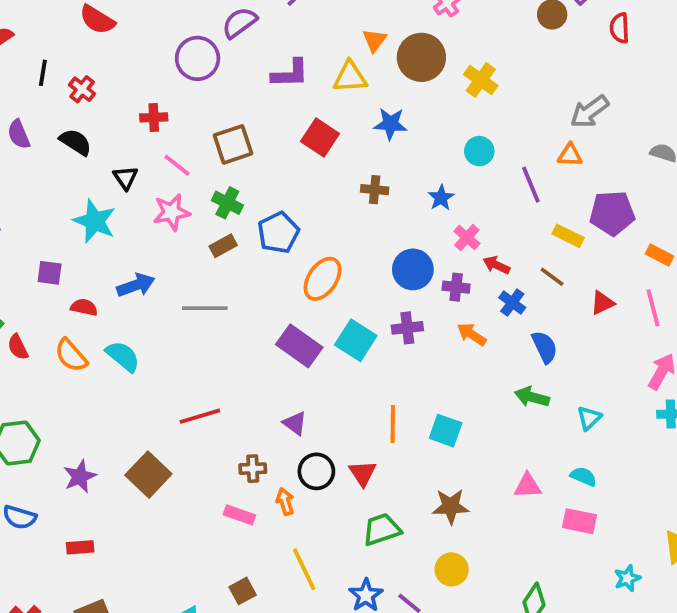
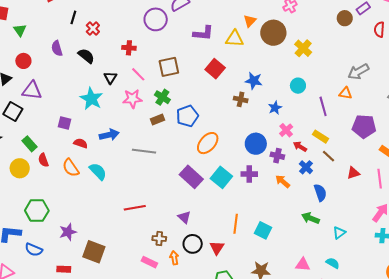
blue star: (390, 124) -> (254, 81), moved
yellow rectangle: (568, 236) -> (320, 137), moved
brown square: (148, 475) -> (94, 252), moved, turned -30

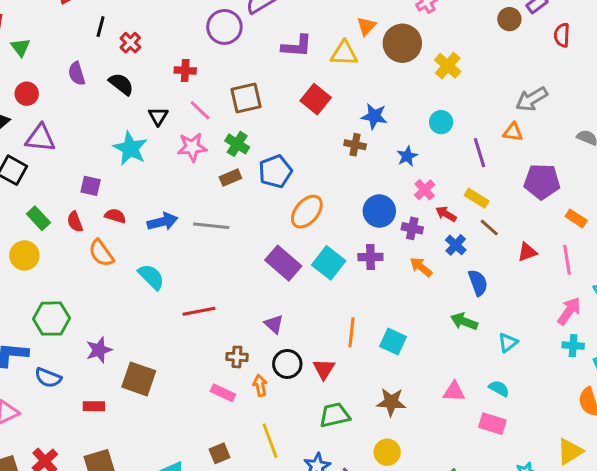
blue arrow: (109, 135) -> (163, 222), moved
red semicircle: (43, 160) -> (75, 222), moved
cyan semicircle: (98, 171) -> (151, 277), moved

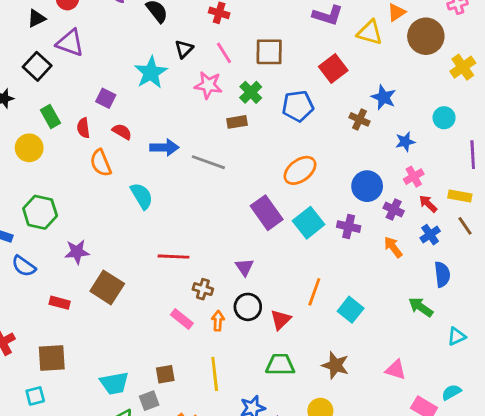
blue pentagon: (275, 171) -> (298, 106), moved
yellow rectangle: (477, 198) -> (460, 196), turned -35
red line: (199, 311) -> (174, 257), moved
cyan semicircle: (499, 388) -> (451, 392), moved, turned -72

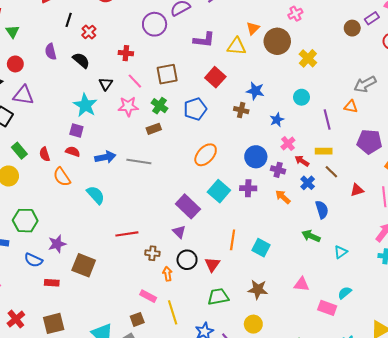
purple square: (106, 98) -> (76, 131), moved
purple rectangle: (267, 213) -> (188, 206), moved
blue semicircle: (24, 266) -> (33, 260), moved
pink rectangle: (182, 319) -> (148, 296), moved

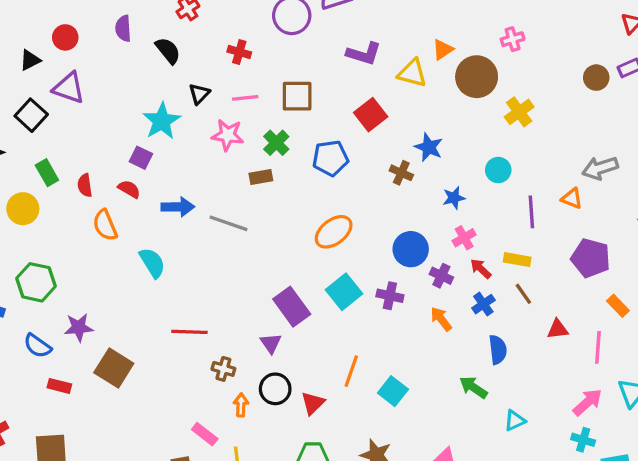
pink line: (135, 81) -> (245, 98), turned -63

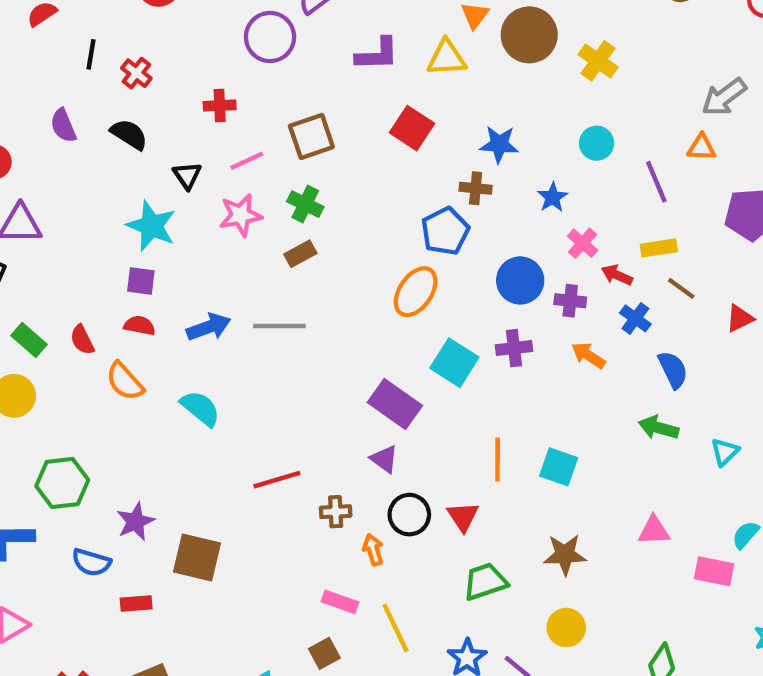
blue pentagon: (330, 158) -> (445, 231), moved

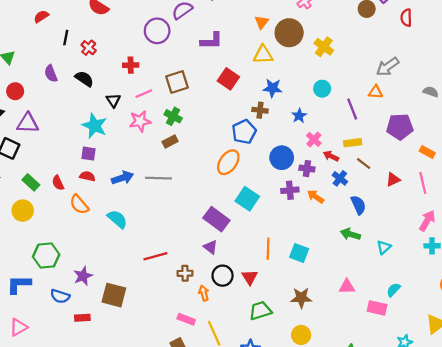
yellow triangle: (447, 58) -> (263, 55), moved
purple cross: (514, 348) -> (290, 190), moved

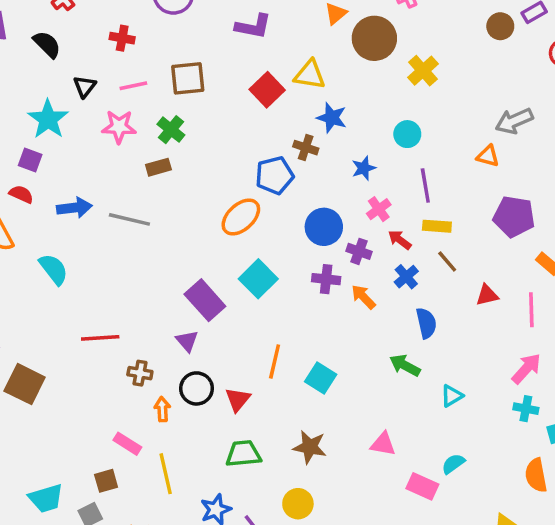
yellow triangle: (263, 55) -> (310, 75), moved
purple line: (352, 109) -> (425, 186), moved

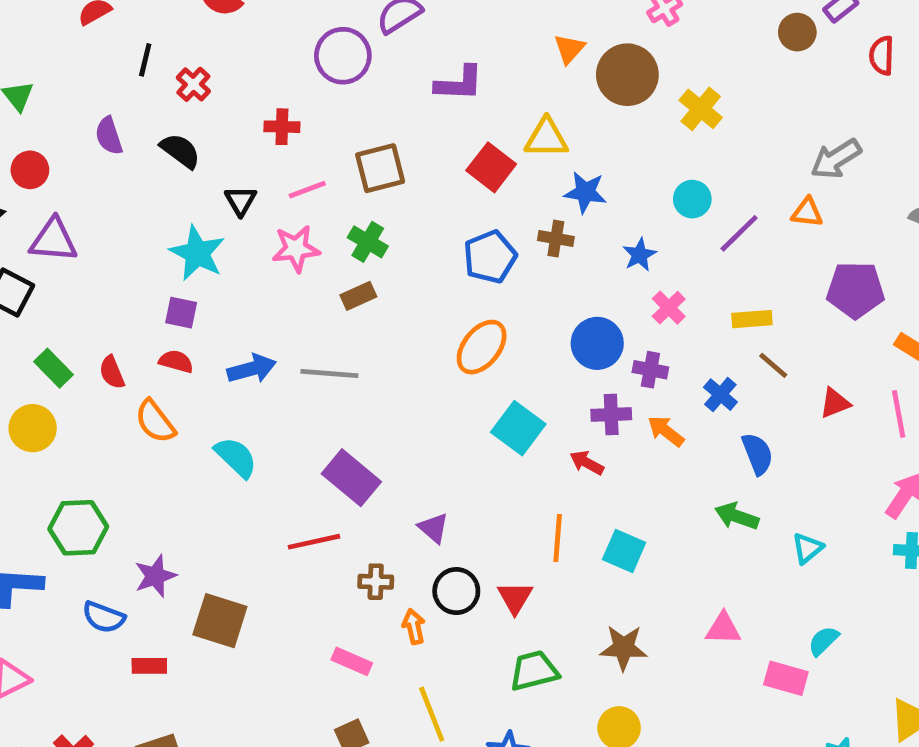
blue pentagon: (275, 175) -> (490, 257), moved
purple line: (425, 186) -> (739, 233), moved, turned 64
red arrow: (400, 240) -> (587, 463), moved
purple rectangle: (205, 300) -> (351, 478), moved
pink rectangle: (127, 444) -> (352, 661), moved

